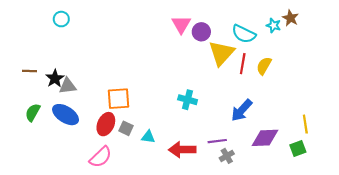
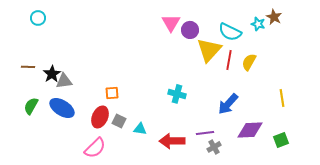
cyan circle: (61, 19) -> (38, 18), moved
orange square: (119, 99) -> (112, 93), size x0.6
yellow line: (305, 124) -> (282, 98), moved

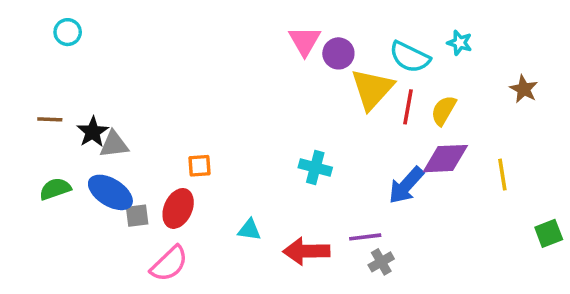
brown star: (274, 17) -> (524, 89), moved
green semicircle: (31, 106) -> (55, 189), turned 42
gray square: (119, 121) -> (137, 216), moved, turned -32
purple diamond: (250, 130) -> (445, 159), moved
green square: (281, 140) -> (549, 233), moved

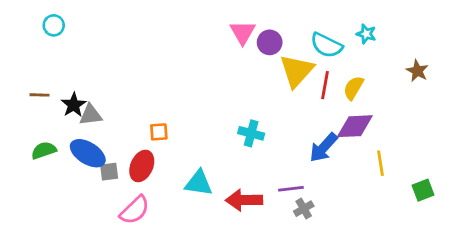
yellow line: (502, 175) -> (380, 163), moved
cyan triangle: (249, 230) -> (199, 183), size x1.5
green square: (549, 233) -> (423, 190), moved

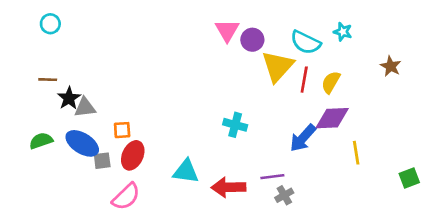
brown line: (39, 95) -> (48, 80), moved
orange square: (159, 132) -> (122, 130), moved
green square: (423, 190) -> (409, 178), moved

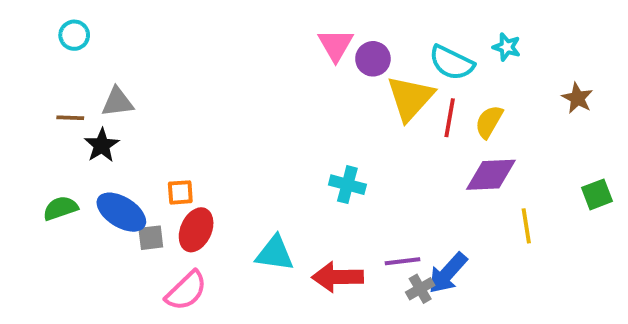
gray triangle: (85, 107) -> (117, 102), moved
blue arrow: (303, 138) -> (448, 273), moved
green square: (409, 178) -> (597, 194), moved

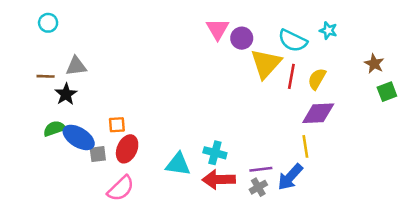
cyan cross: (347, 185) -> (215, 153), moved
green square: (597, 194) -> (387, 92), moved
green semicircle: (60, 208) -> (54, 129), moved
yellow line: (526, 226) -> (305, 146), moved
gray cross: (420, 289) -> (258, 187), moved

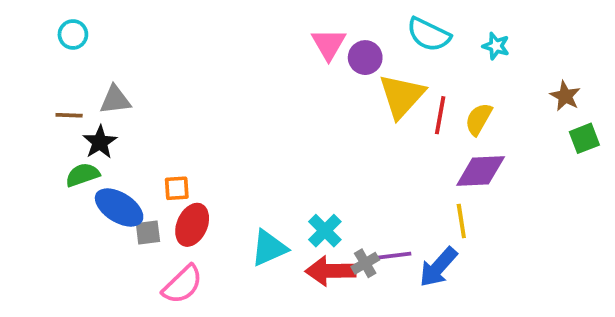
cyan semicircle: (293, 41) -> (429, 34), moved
green semicircle: (54, 129) -> (83, 175), moved
cyan cross: (215, 153) -> (325, 231), turned 30
cyan triangle: (178, 164) -> (269, 248), turned -32
gray cross: (258, 187) -> (365, 263), moved

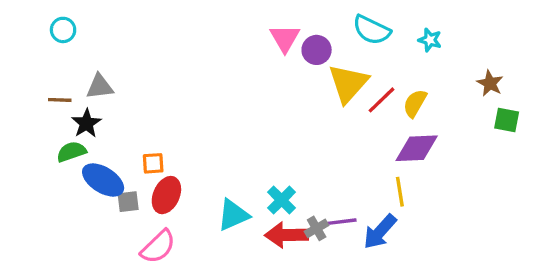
red line: (440, 115) -> (382, 100), turned 36
green square: (584, 138) -> (507, 120), turned 32

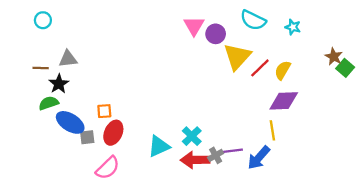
green square: (507, 120) -> (345, 68), moved, turned 30

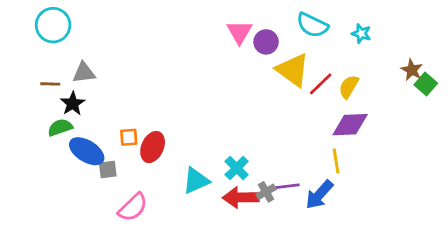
cyan circle: (43, 20) -> (53, 25), size x1.6
yellow triangle: (237, 57) -> (293, 70), turned -36
red ellipse: (113, 133) -> (153, 147), moved

